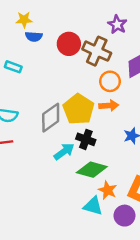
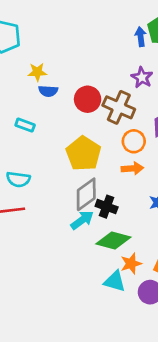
yellow pentagon: (79, 109) -> (83, 154), moved
gray diamond: (51, 118) -> (86, 194), moved
orange star: (108, 190) -> (131, 264), turned 30

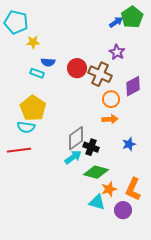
blue arrow: (141, 37) -> (116, 22), turned 64
yellow star: (37, 72) -> (33, 42), moved
cyan rectangle: (25, 125) -> (37, 73), moved
yellow pentagon: (83, 154) -> (33, 108), moved

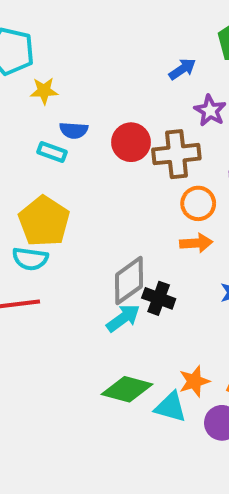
blue arrow: (116, 22) -> (182, 69), moved
brown cross: (100, 74) -> (176, 154), turned -30
green diamond: (96, 172) -> (127, 389), moved

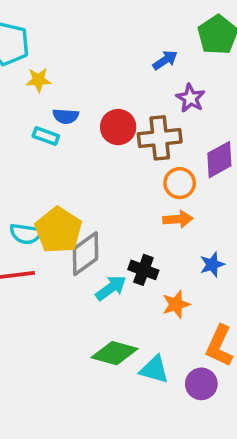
yellow pentagon: (44, 221) -> (58, 230), moved
gray diamond: (129, 281) -> (86, 254), moved
orange star: (194, 381) -> (176, 304), moved

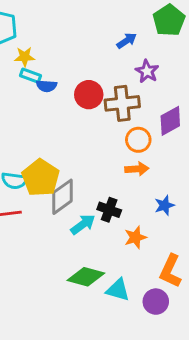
cyan rectangle: (46, 136) -> (30, 76), moved

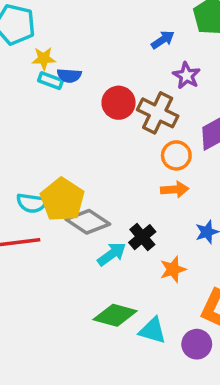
blue semicircle: (46, 86) -> (69, 76), moved
brown cross: (122, 103) -> (158, 113), turned 32
gray diamond: (63, 197) -> (88, 222), turned 69
black cross: (109, 210) -> (142, 237), turned 30

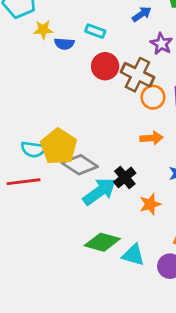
cyan rectangle: (51, 81) -> (95, 31), moved
orange circle: (176, 155) -> (153, 97), moved
cyan arrow: (112, 254) -> (99, 192), size x1.4

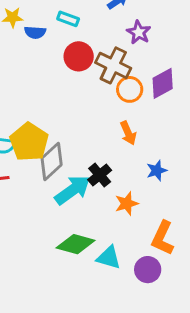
orange arrow: (152, 138) -> (128, 133), turned 70
gray diamond: (80, 165) -> (52, 161), turned -76

